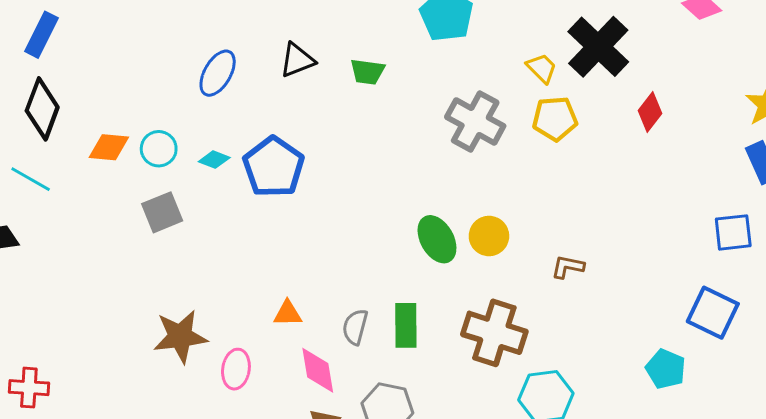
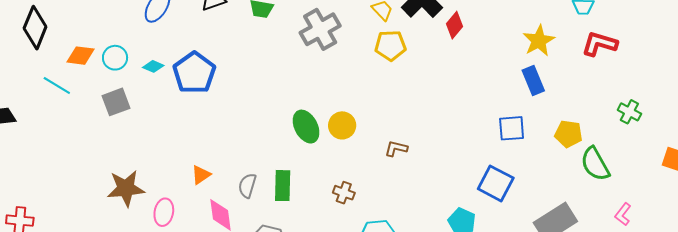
red diamond: (650, 112) -> (454, 25), moved
gray cross: (475, 122) -> (320, 29), moved, turned 30
cyan line: (31, 179) -> (57, 85), moved
orange triangle: (288, 313) -> (201, 175), turned -35
brown cross: (494, 333) -> (344, 193), size x0.5

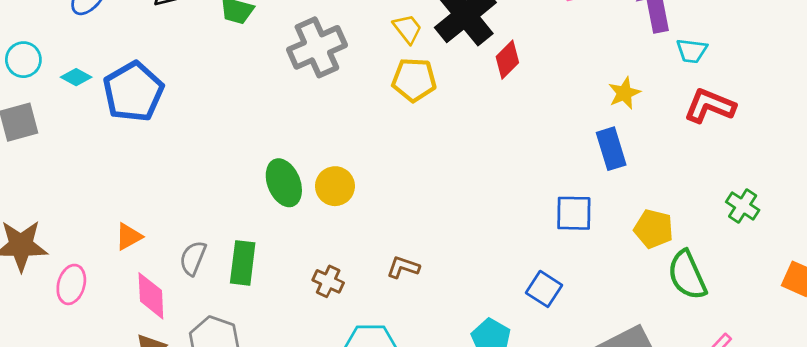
yellow star: (539, 41) -> (624, 93), size x0.7
brown L-shape: (396, 148) -> (403, 267), moved
blue square: (496, 183) -> (544, 289), size x0.7

